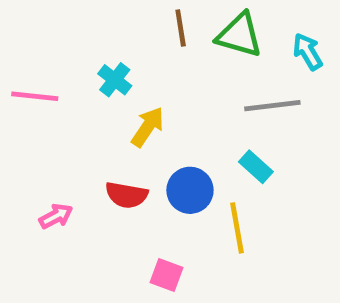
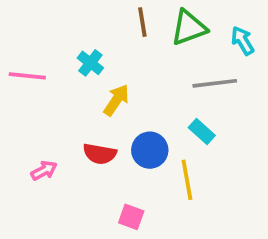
green triangle: (239, 35) -> (189, 28), turned -36

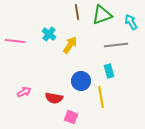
yellow arrow: (116, 100) -> (70, 45), moved
cyan rectangle: (202, 132) -> (109, 71), turned 32
red semicircle: (100, 154) -> (54, 98), moved

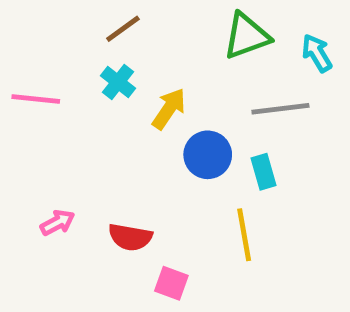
brown line: (77, 12) -> (123, 29), moved, turned 63
blue circle: (81, 81) -> (208, 155), moved

